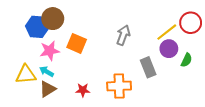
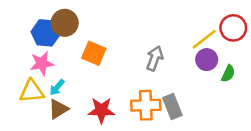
gray arrow: (123, 35) -> (155, 58), moved
pink star: (50, 51) -> (42, 63), moved
gray rectangle: (148, 67) -> (172, 106), moved
cyan arrow: (47, 71) -> (57, 87), turned -80
red star: (83, 90) -> (101, 110), size x1.5

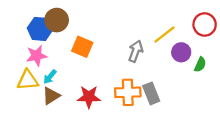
yellow line: (204, 39) -> (165, 34), moved

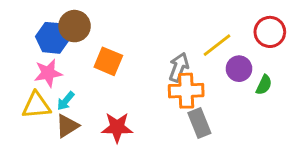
orange cross: (128, 92) -> (186, 91), moved

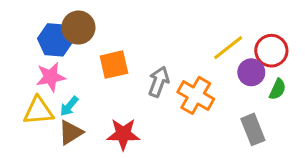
red circle: (270, 32) -> (271, 51), moved
orange square: (108, 61) -> (114, 65), turned -36
gray arrow: (179, 67) -> (159, 82), moved
orange cross: (186, 91) -> (196, 95), turned 32
gray rectangle: (199, 123) -> (253, 129), moved

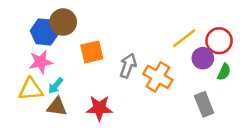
brown triangle: (71, 132) -> (57, 107), turned 40

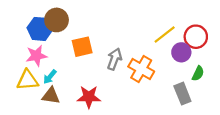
green semicircle: (224, 72) -> (198, 73), moved

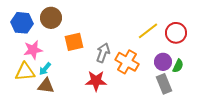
blue hexagon: (40, 29) -> (22, 23), moved
purple circle: (181, 52) -> (163, 62), moved
red star: (89, 97) -> (96, 81), moved

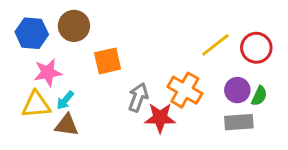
gray arrow: (103, 53) -> (138, 97), moved
red star: (96, 81) -> (160, 118), moved
gray rectangle: (164, 84) -> (239, 122), turned -72

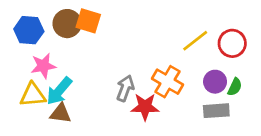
orange square: (108, 61) -> (88, 21), moved, turned 30
cyan arrow: (65, 100) -> (59, 91), size x1.6

